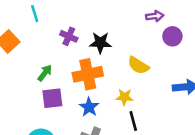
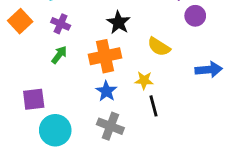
purple cross: (69, 36) -> (61, 24), moved
black star: (100, 43) -> (118, 23), turned 30
purple square: (52, 98) -> (34, 99), moved

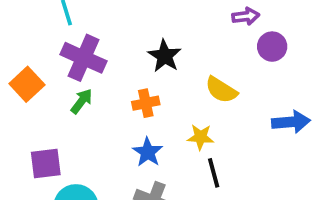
orange square: (20, 21) -> (27, 84), moved
purple cross: (61, 24) -> (83, 58), size x1.6
orange cross: (105, 56) -> (146, 103), size x0.6

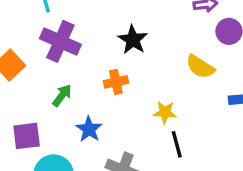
yellow semicircle: (221, 90) -> (200, 67), moved
green arrow: (82, 101) -> (62, 95), moved
blue star: (148, 152) -> (89, 129), moved

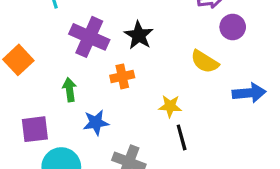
purple cross: (60, 41) -> (89, 37), moved
green arrow: (62, 95) -> (69, 90), turned -45
blue star: (89, 129) -> (96, 123), turned 30

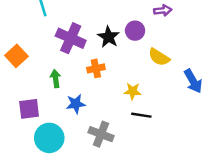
purple circle: (233, 27) -> (135, 31), moved
blue arrow: (249, 93) -> (193, 81), turned 65
black line: (182, 137) -> (141, 115), turned -66

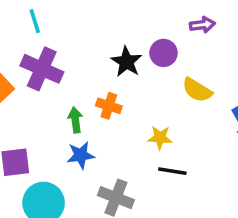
purple cross: (71, 38) -> (42, 69), moved
orange cross: (96, 68) -> (109, 106), turned 30
green arrow: (56, 79) -> (75, 120), moved

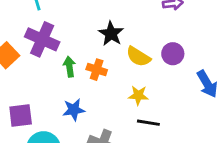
purple circle: (164, 53) -> (173, 54), moved
yellow semicircle: (197, 90) -> (138, 57), moved
green arrow: (75, 120) -> (69, 67), moved

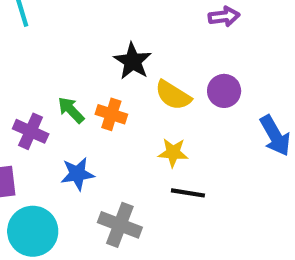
purple cross: (42, 39) -> (31, 131), moved, size x0.7
green arrow: (69, 67) -> (71, 110), turned -36

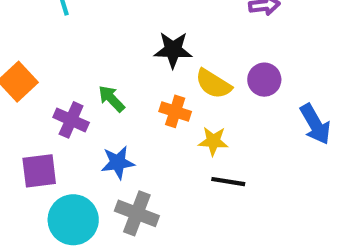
black star: (133, 61) -> (173, 50), turned -30
orange cross: (111, 114) -> (175, 111), moved
gray cross: (120, 225) -> (137, 213), moved

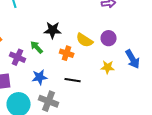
black star: (173, 50) -> (53, 30), moved
yellow star: (213, 141) -> (108, 67), moved
black line: (228, 182) -> (73, 80), moved

